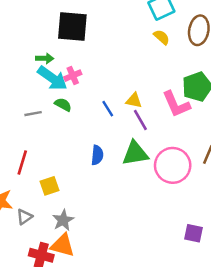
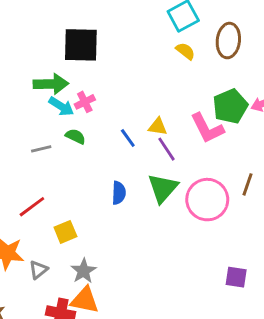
green arrow: (45, 58) -> (51, 84), size x1.6
cyan arrow: (52, 78) -> (61, 106), size x0.7
green triangle: (135, 153) -> (163, 188), turned -36
red line: (22, 163) -> (32, 207), turned 40

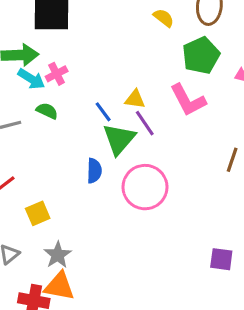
green pentagon: (230, 106) -> (201, 55), moved
green triangle: (163, 188) -> (119, 139), moved
pink circle: (207, 200) -> (145, 187), moved

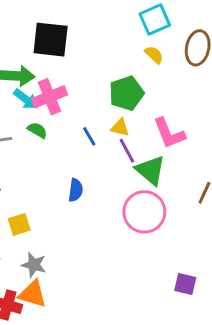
green pentagon: (201, 55) -> (126, 93), moved
pink cross: (57, 74) -> (50, 97), size x1.6
green triangle: (119, 139) -> (150, 170), moved, turned -36
pink circle: (145, 187) -> (144, 212), moved
gray star: (58, 255) -> (34, 265), turned -30

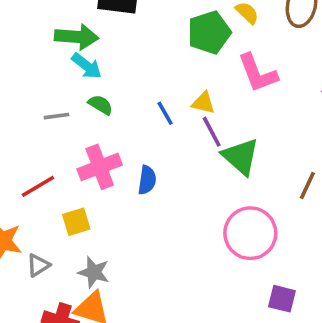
green pentagon: (126, 93) -> (209, 32), moved
pink cross: (50, 97) -> (100, 167), moved
pink L-shape: (169, 133) -> (258, 73), moved
pink circle: (144, 212) -> (250, 233), moved

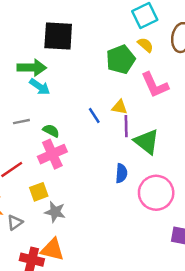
green semicircle: (100, 105) -> (51, 131), moved
purple line: (212, 132) -> (126, 126), turned 30
blue semicircle: (147, 180) -> (121, 173), moved
gray star: (94, 272) -> (55, 212), moved

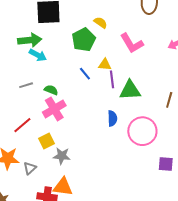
yellow semicircle: (145, 45) -> (100, 23), moved
green pentagon: (121, 59) -> (84, 40), moved
green triangle: (147, 142) -> (130, 90), turned -35

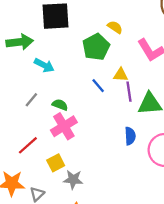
green arrow: (30, 40) -> (20, 42), moved
gray line: (26, 85) -> (31, 100), turned -32

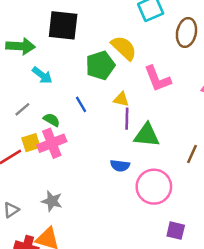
yellow semicircle: (115, 27) -> (124, 48), size x1.6
blue line: (98, 86) -> (81, 104), moved
blue semicircle: (130, 136) -> (120, 166), turned 90
yellow square: (56, 163) -> (31, 143), moved

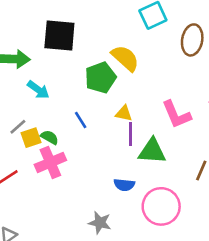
pink L-shape: (157, 79) -> (176, 115), moved
yellow square: (31, 143) -> (31, 138), moved
gray star: (52, 201) -> (100, 223), moved

